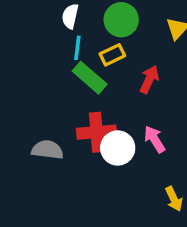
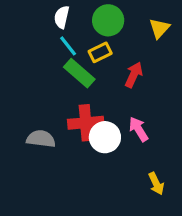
cyan line: (77, 48) -> (68, 46), turned -45

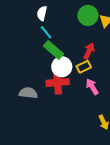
green circle: (108, 20) -> (88, 15), moved
yellow rectangle: (100, 52) -> (84, 67), moved
white circle: (105, 137) -> (62, 67), moved

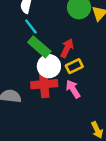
red arrow: (89, 51) -> (67, 48), moved
pink arrow: (92, 87) -> (73, 89), moved

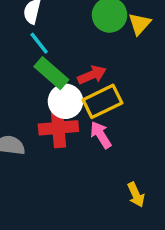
red arrow: (67, 48) -> (92, 75), turned 42
yellow rectangle: (74, 66) -> (102, 101), size x1.5

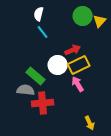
green rectangle: (51, 73) -> (36, 76), moved
red cross: (58, 128) -> (43, 103), moved
yellow arrow: (136, 195) -> (90, 123), moved

